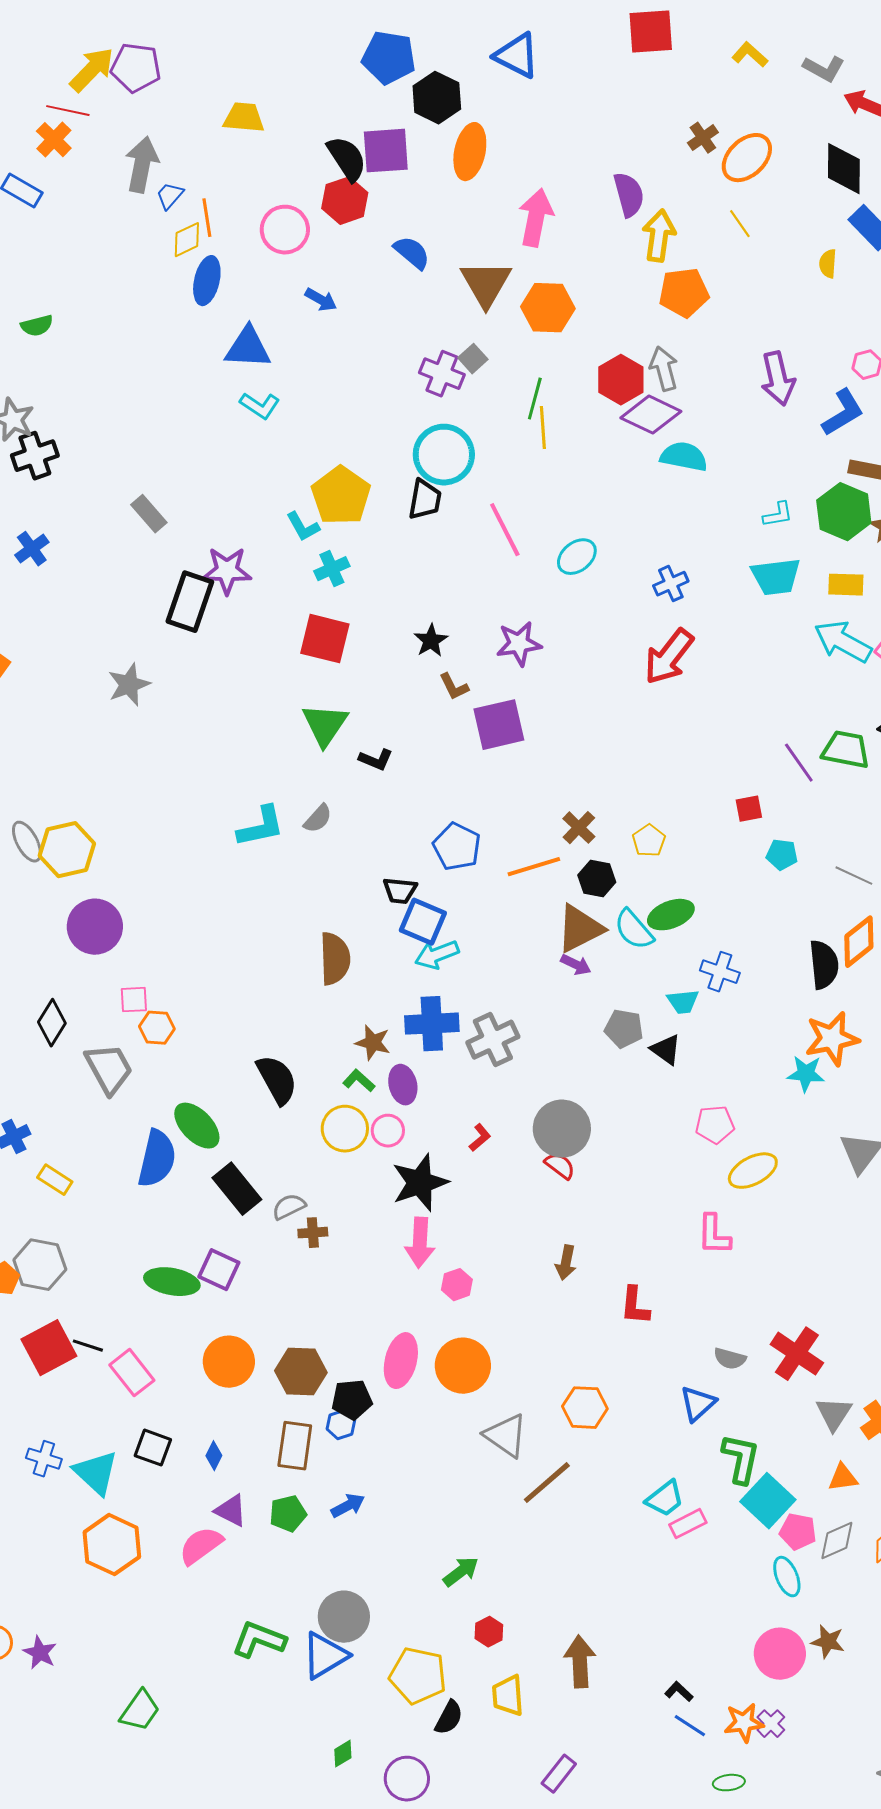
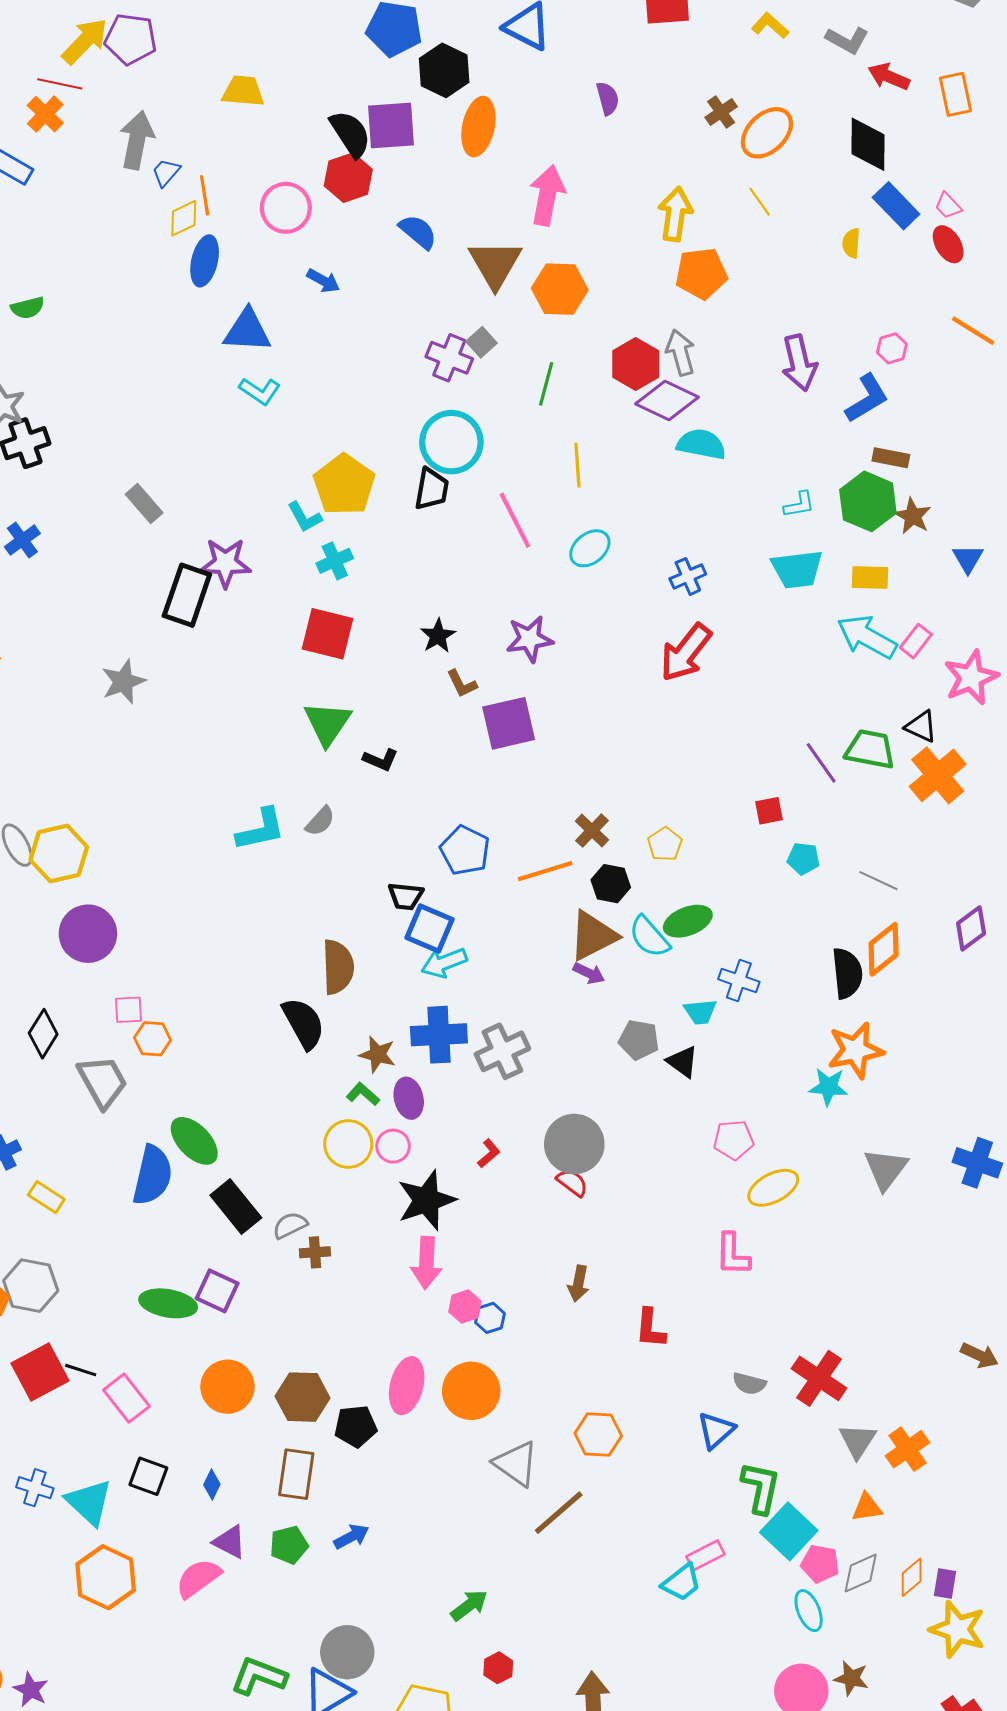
purple semicircle: (629, 195) -> (608, 98), moved, size x0.7
yellow line: (543, 428) -> (577, 465), moved
black semicircle: (277, 1080) -> (304, 1023), moved
blue hexagon: (341, 1425) -> (490, 1318), moved
cyan trapezoid: (665, 1499) -> (682, 1582), moved

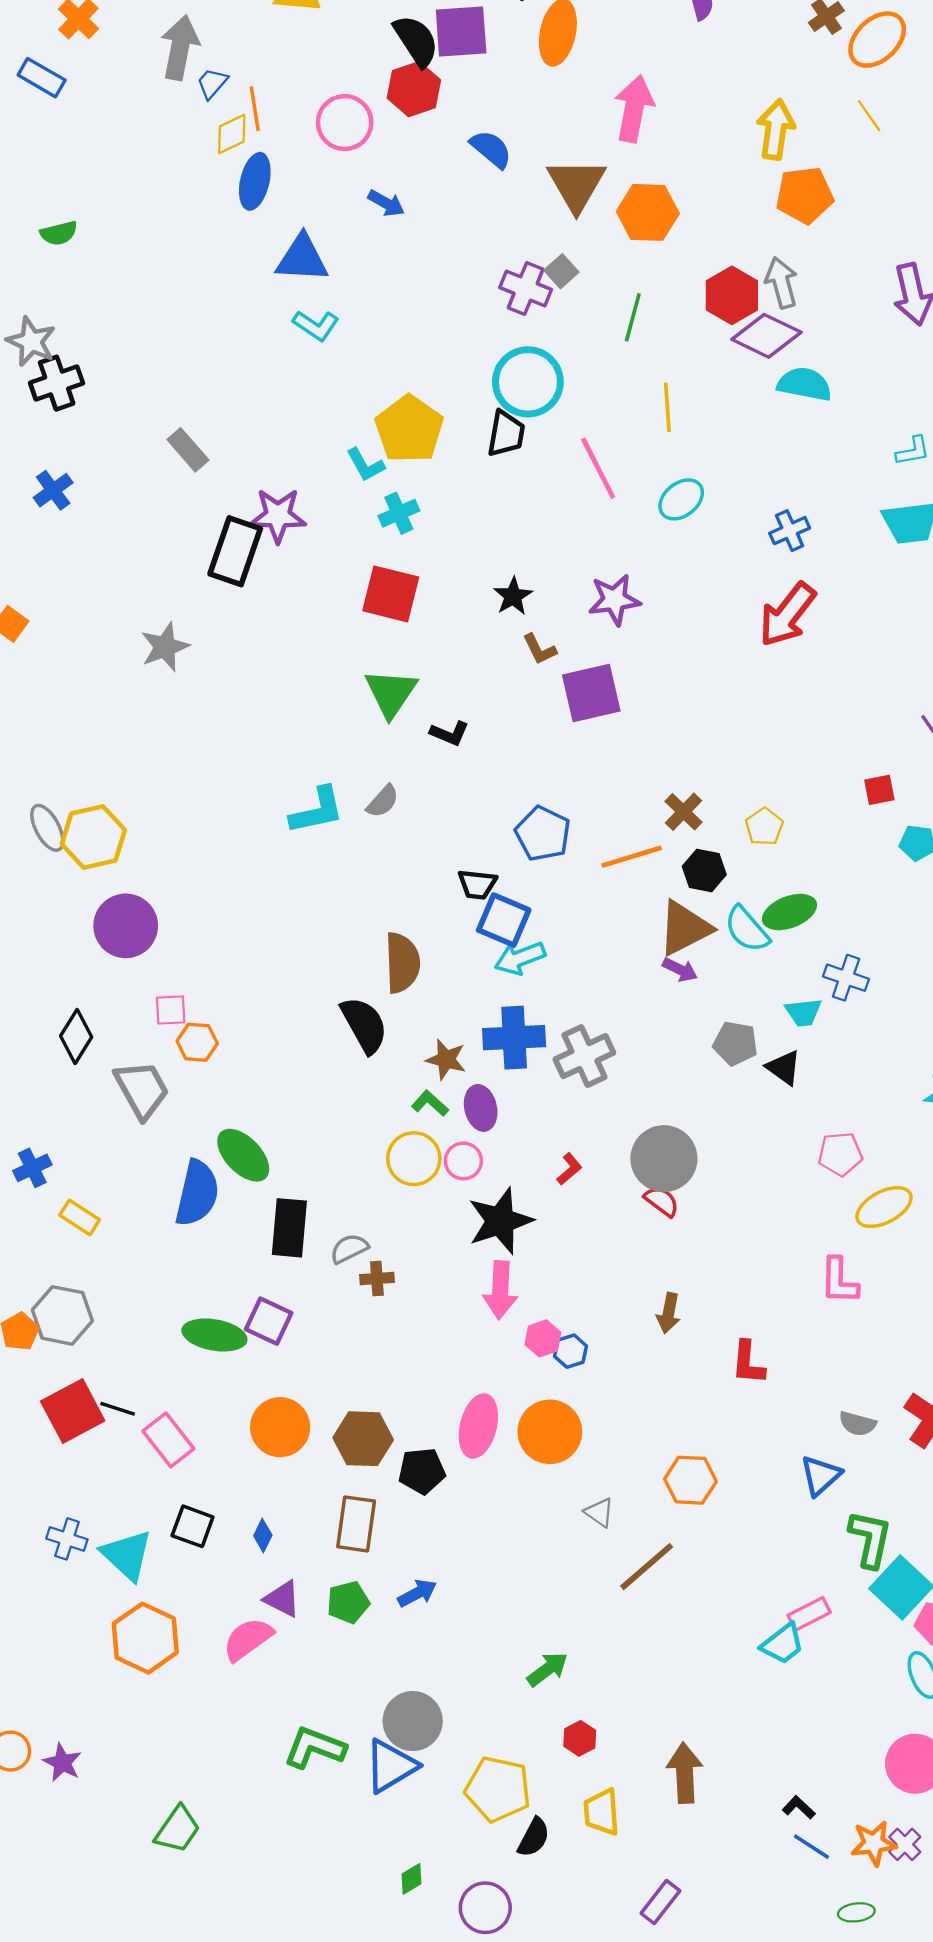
black rectangle: (236, 1207) -> (289, 1228), turned 44
gray triangle: (516, 1464) -> (599, 1512), size x0.6

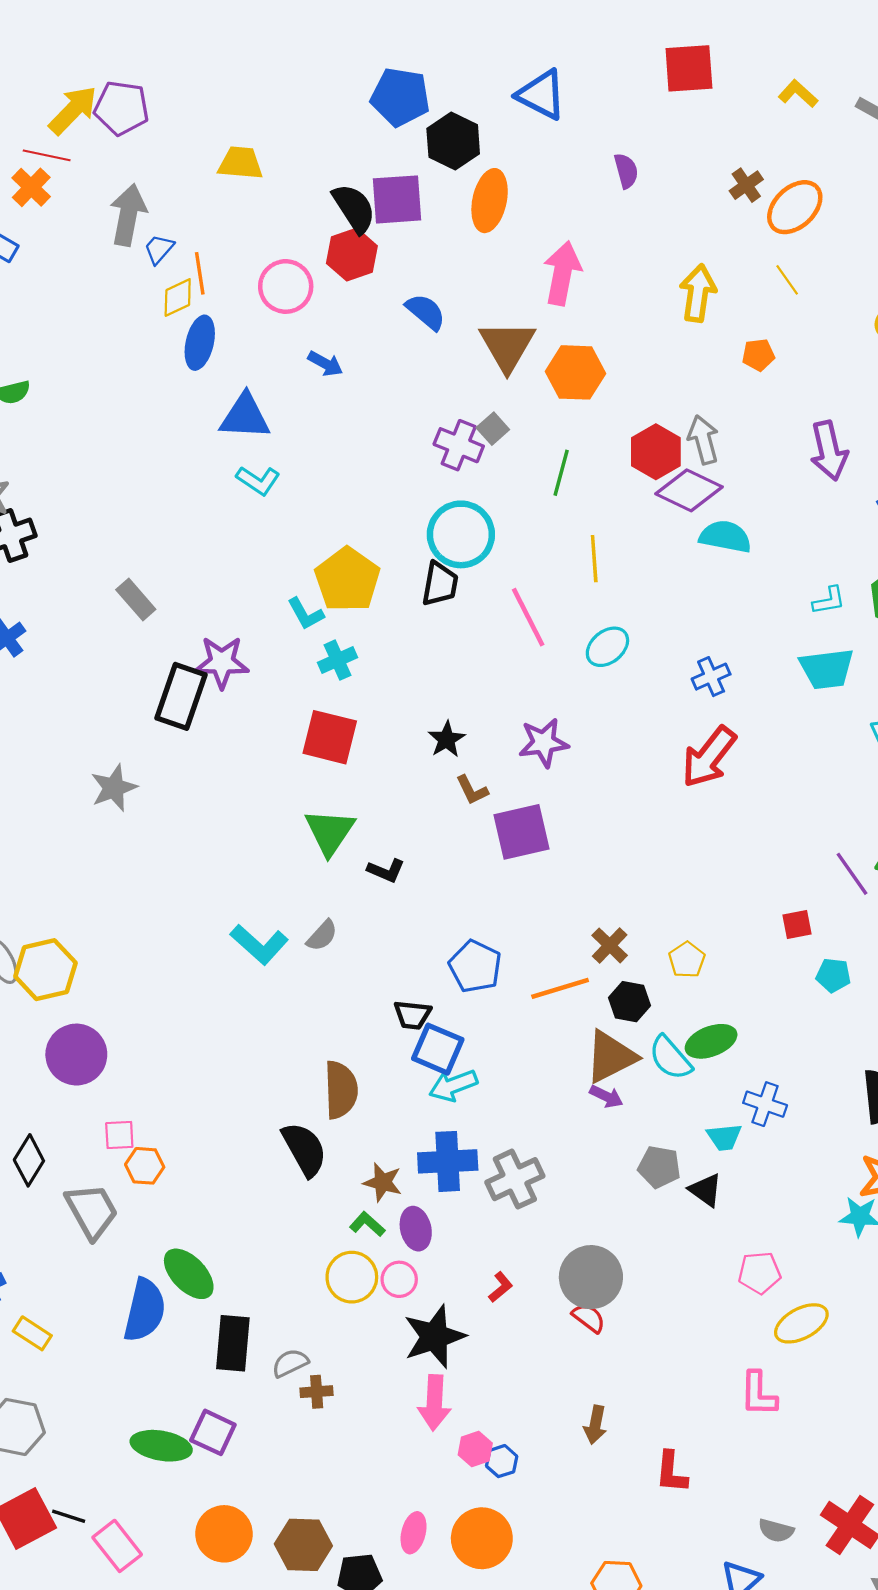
orange pentagon: (805, 195) -> (758, 355), moved, size x0.6
cyan L-shape: (317, 811) -> (259, 944), turned 54
pink ellipse: (478, 1426) -> (414, 1533), size x0.7

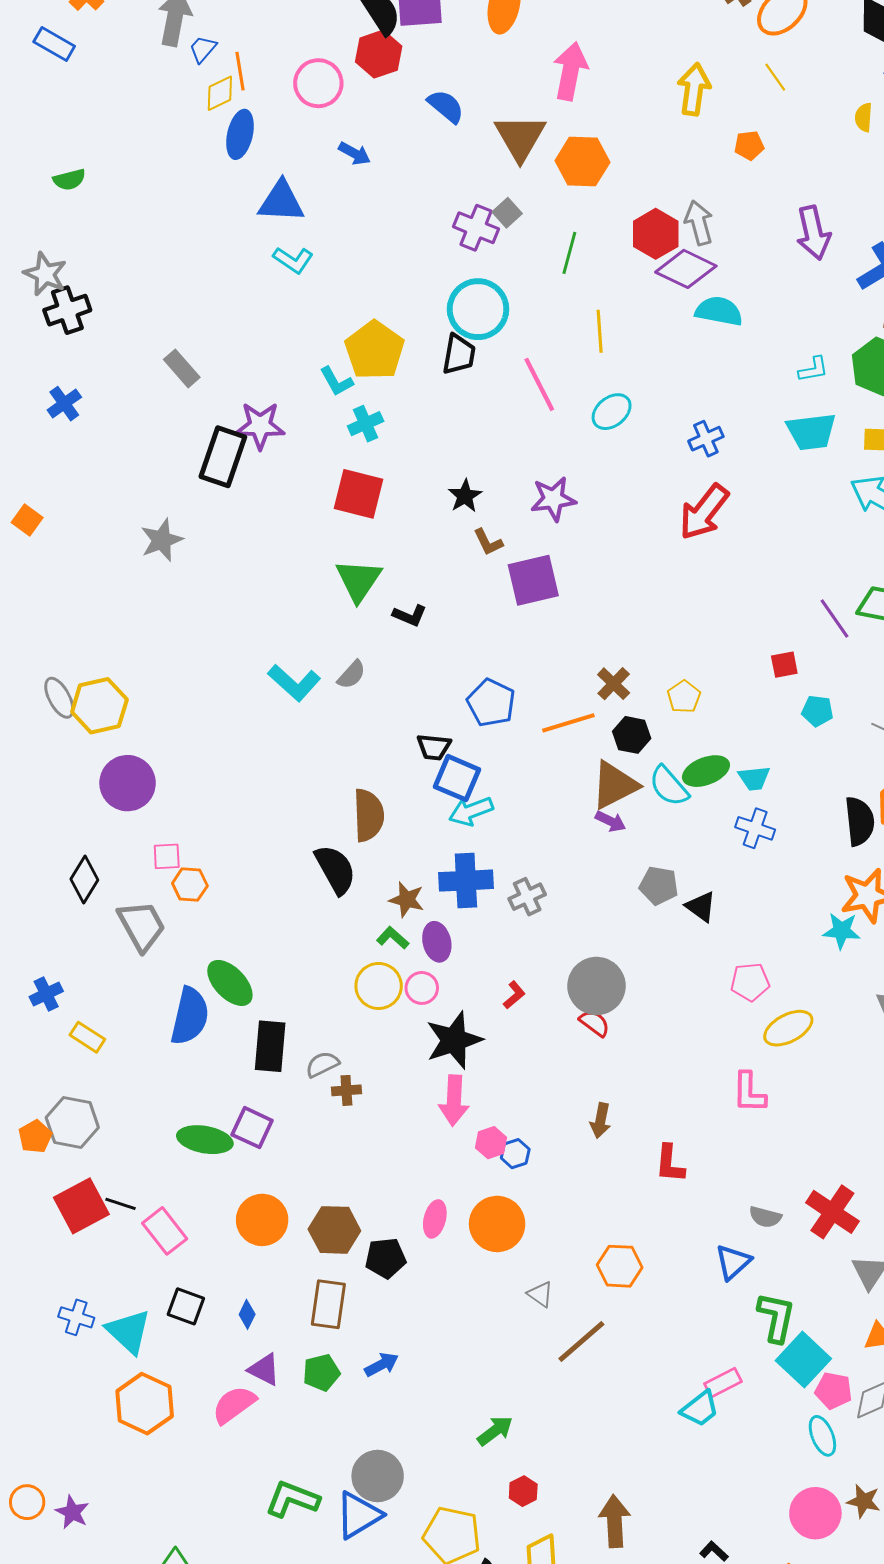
cyan trapezoid: (724, 1137) -> (754, 778), moved
gray cross: (515, 1179) -> (527, 897), size x0.7

